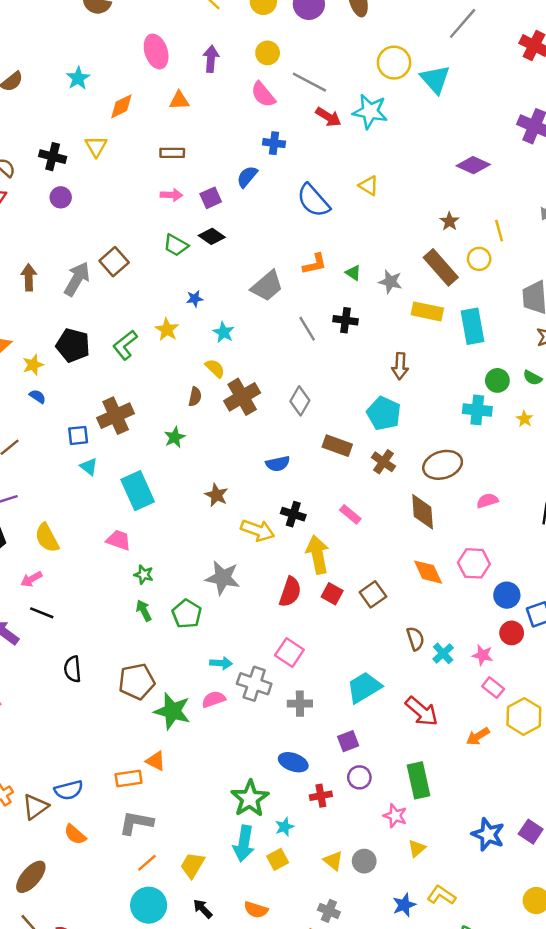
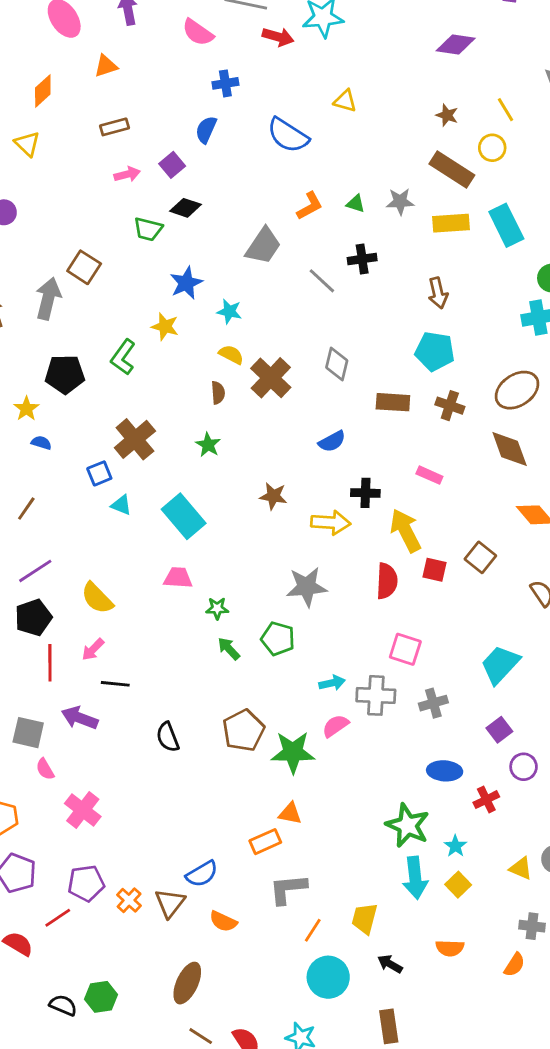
blue star: (195, 299) -> (186, 283), size x1.6

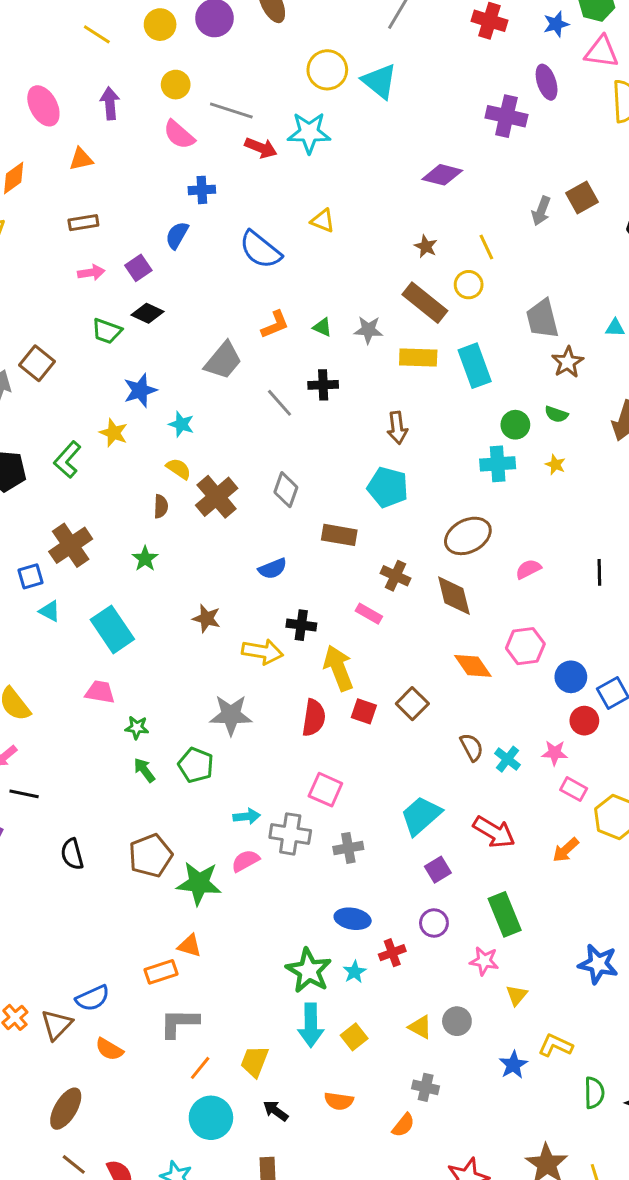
brown cross: (450, 406) -> (396, 576), moved
purple square: (499, 730) -> (438, 870), moved
cyan star: (455, 846) -> (355, 972), moved

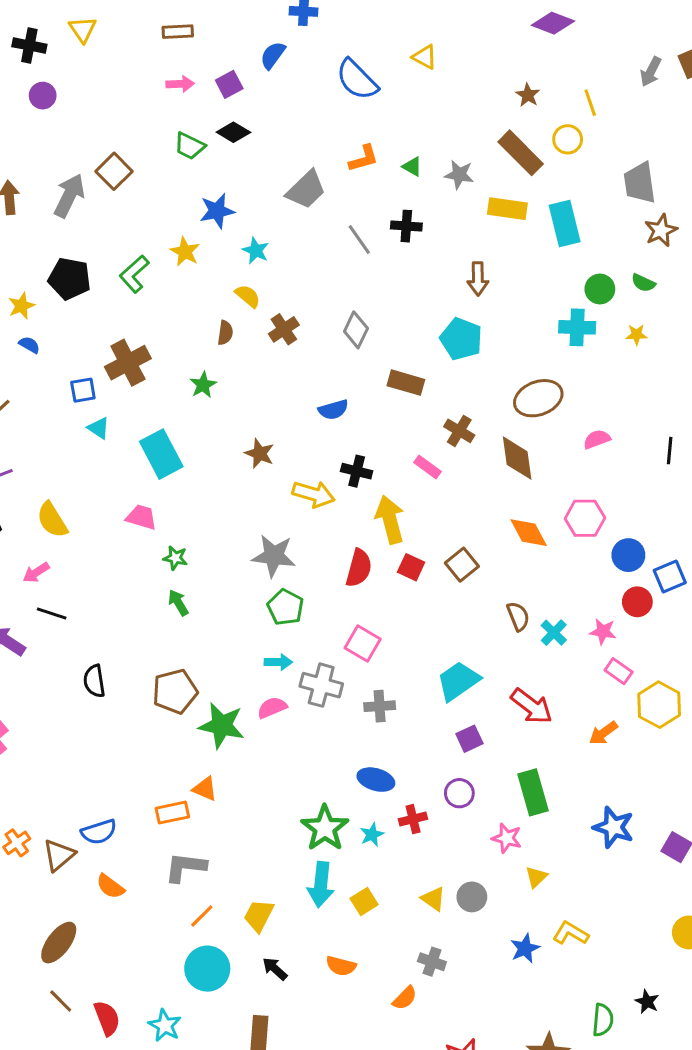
yellow star: (555, 465) -> (637, 335), turned -30
brown cross: (217, 497) -> (284, 329), size x0.7
green pentagon: (196, 765) -> (285, 607), moved
blue star: (598, 964) -> (613, 827), moved
green semicircle: (594, 1093) -> (603, 1020), moved

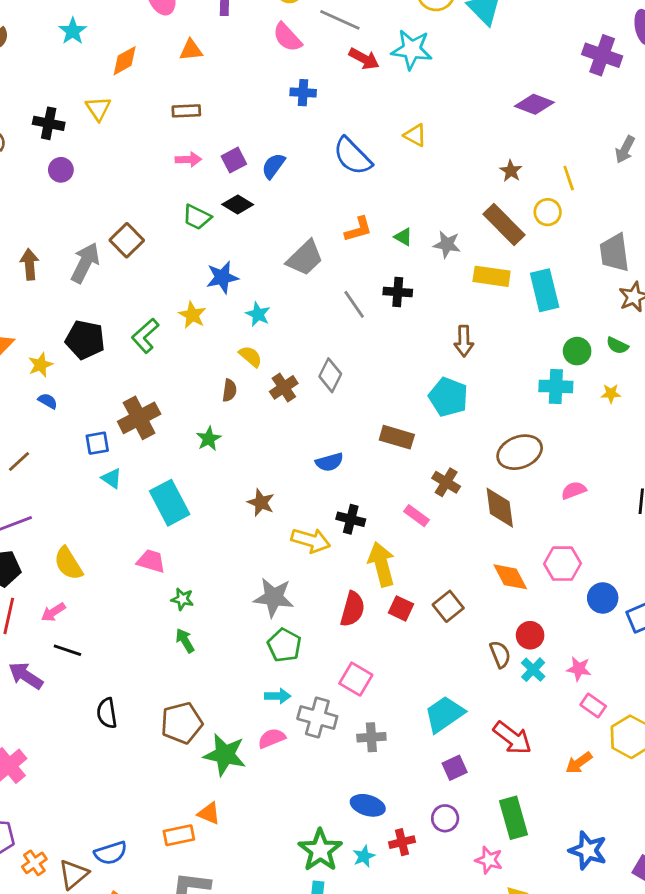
blue semicircle: (273, 55) -> (273, 166), moved
gray diamond: (356, 330) -> (330, 375), moved
red circle: (637, 602) -> (530, 635), moved

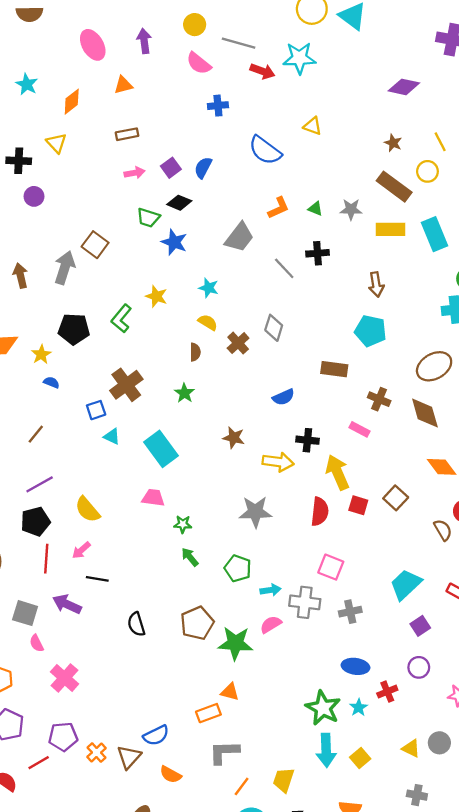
blue star: (222, 277) -> (174, 242), moved, turned -30
green pentagon: (284, 645) -> (238, 568), moved

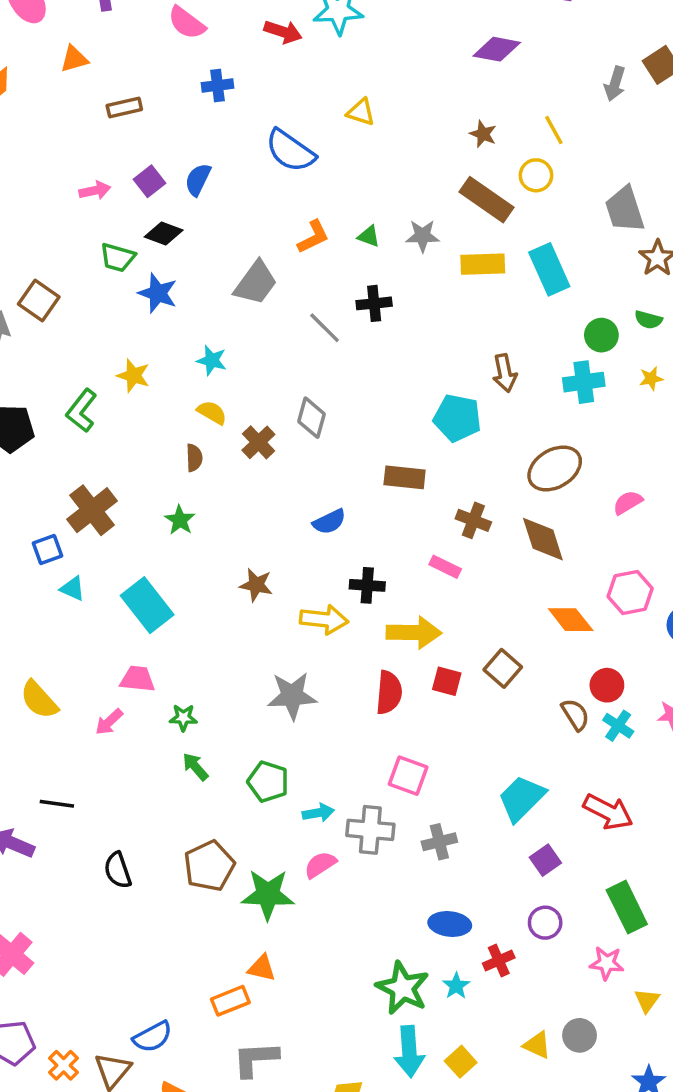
brown rectangle: (127, 134) -> (124, 107), moved
brown arrow: (376, 284) -> (505, 373), moved
yellow arrow: (337, 472) -> (414, 633), turned 116
pink arrow: (81, 550) -> (109, 722), moved

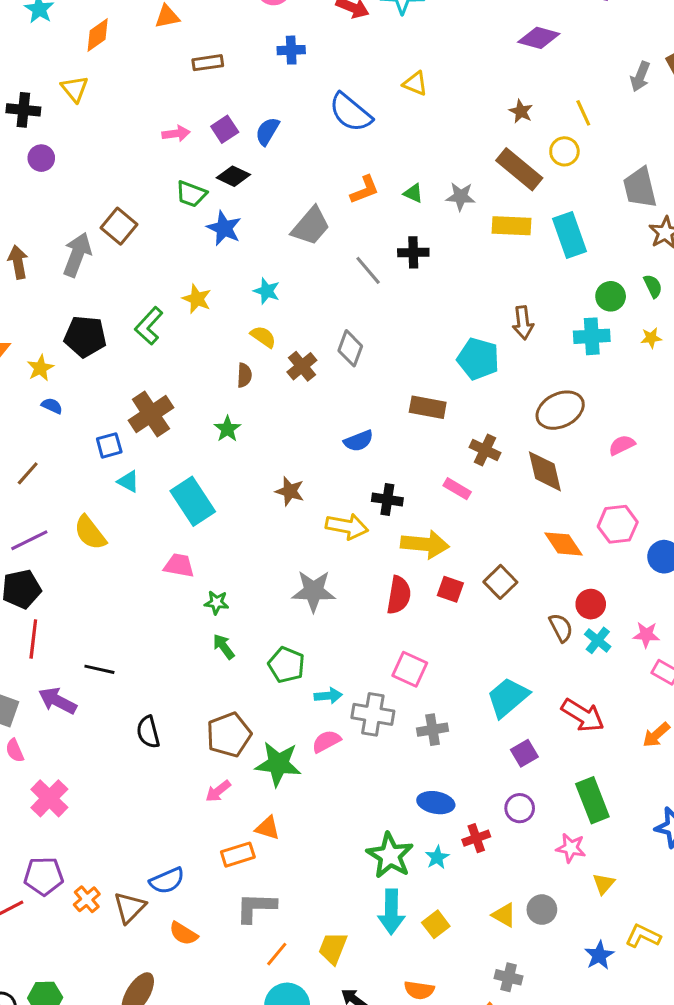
green semicircle: (648, 320) -> (653, 286), turned -135
yellow semicircle: (39, 700) -> (90, 533), moved
pink arrow: (109, 722) -> (218, 791), moved

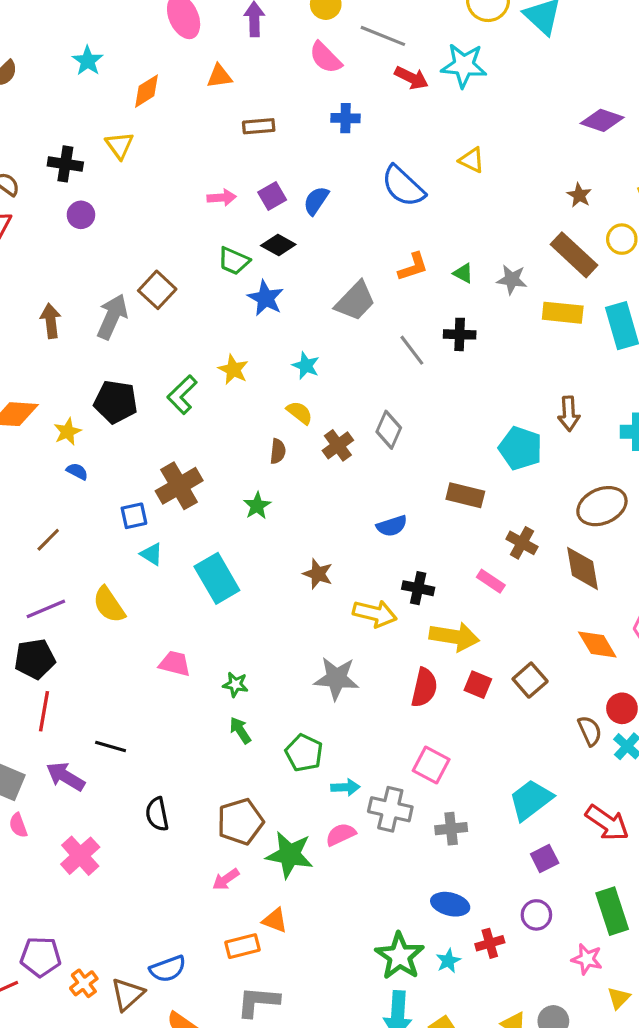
pink trapezoid: (179, 565) -> (175, 664), moved
pink cross: (49, 798) -> (80, 856), moved

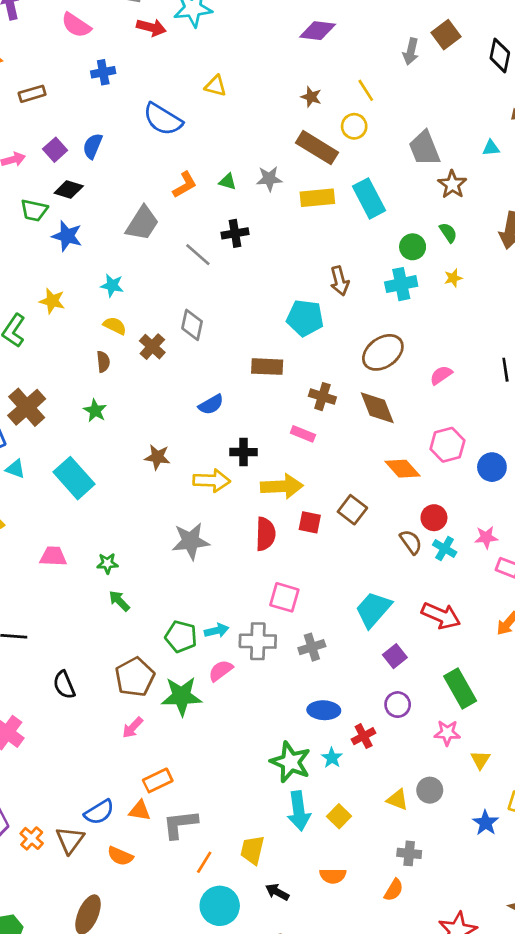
green pentagon: (304, 753) -> (181, 637), moved
orange triangle: (275, 920) -> (140, 811), moved

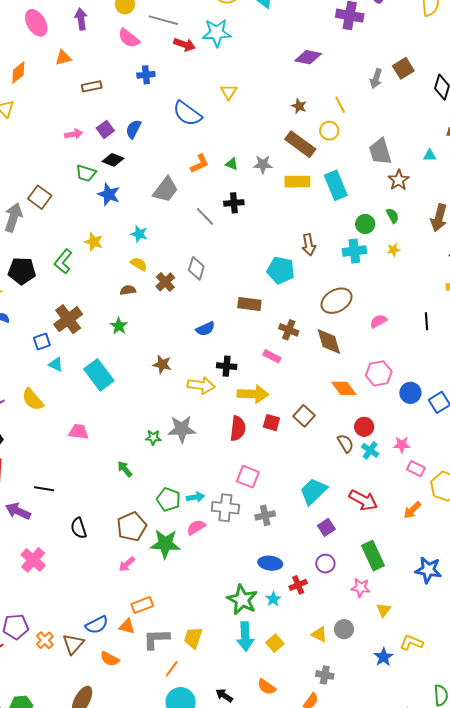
yellow triangle: (216, 86) -> (229, 92), turned 42
brown semicircle: (103, 362) -> (128, 290), turned -98
green star: (107, 563) -> (153, 437), moved
yellow trapezoid: (252, 850) -> (193, 638), moved
orange semicircle: (333, 876) -> (267, 687), turned 30

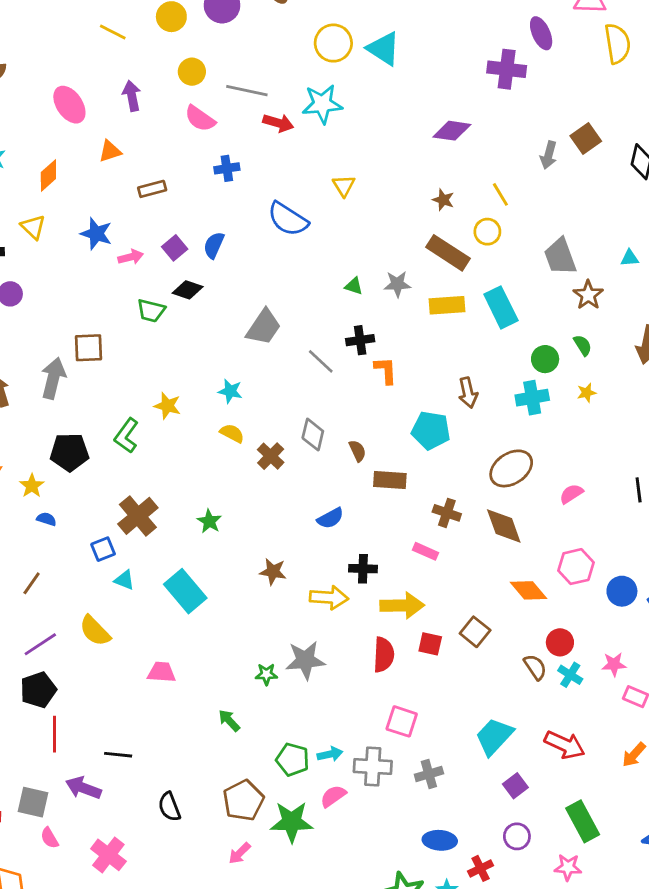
orange L-shape: (200, 164) -> (386, 370), moved, turned -65
blue star: (109, 194) -> (96, 234), moved
brown square: (40, 197) -> (88, 348), turned -35
brown semicircle: (128, 290) -> (357, 451), moved, turned 77

